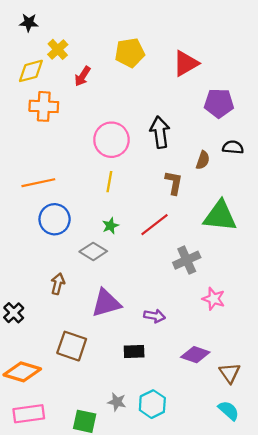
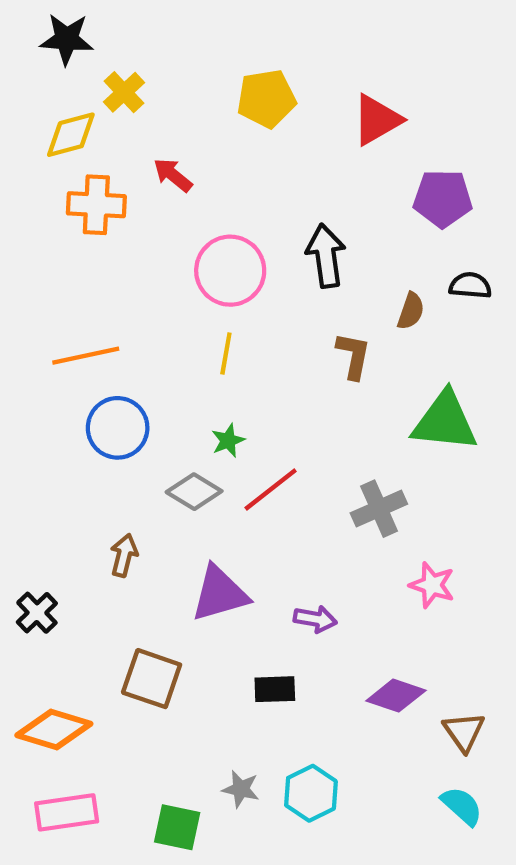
black star: (29, 23) -> (67, 39), size x1.4
red arrow: (82, 76) -> (173, 175), moved, turned 96
red line: (154, 225) -> (271, 489), moved

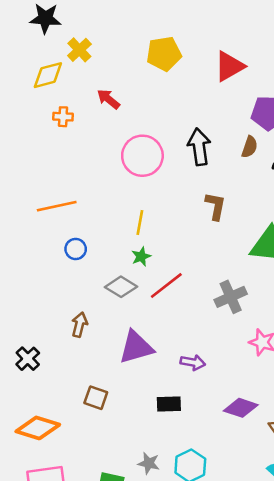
orange cross: (96, 205) -> (63, 117), size x0.6
brown semicircle: (411, 311) -> (250, 147), moved
yellow line: (226, 353) -> (140, 223), moved
blue circle: (118, 428) -> (76, 249), size x0.6
brown square: (152, 679) -> (96, 398), size x0.7

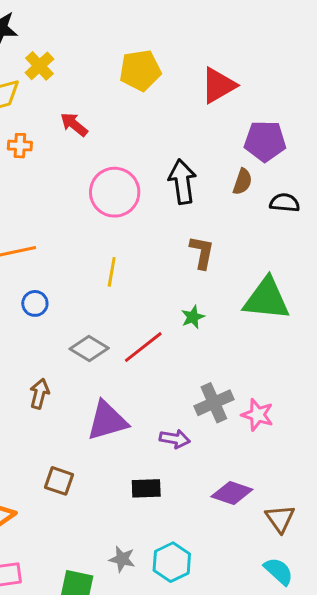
green star: (141, 257) -> (193, 317), moved
gray cross: (231, 297) -> (214, 403), moved

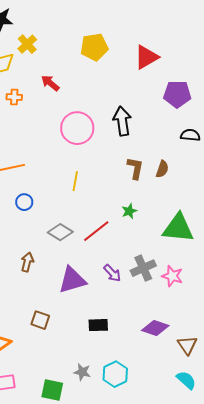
brown semicircle: (242, 182) -> (162, 169), moved
green triangle: (267, 299) -> (178, 228), moved
purple arrow: (175, 439) -> (112, 273), moved, turned 36

